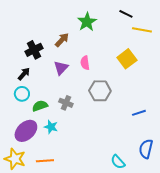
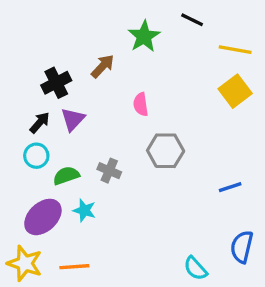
black line: (126, 14) -> (192, 20), moved
yellow square: (127, 59) -> (235, 91), moved
purple triangle: (61, 68) -> (73, 119), moved

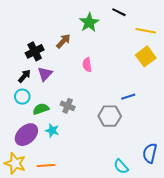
gray hexagon: (166, 151) -> (110, 116), moved
blue line: (230, 187) -> (128, 97), moved

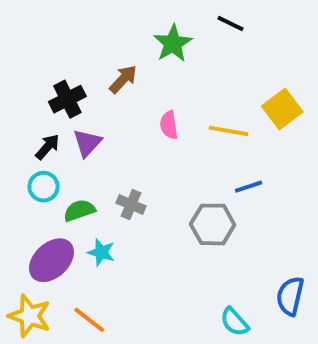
yellow line: (146, 31) -> (229, 131), moved
orange line: (46, 165) -> (89, 320), turned 42

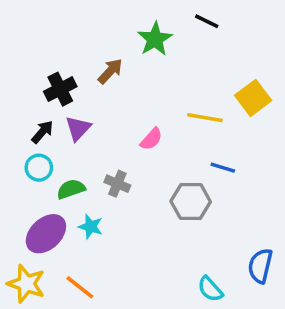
pink semicircle: (169, 125) -> (151, 139), moved, turned -130
blue line: (248, 187) -> (223, 168), turned 35

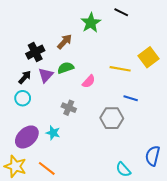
green semicircle: (71, 189) -> (66, 68), moved

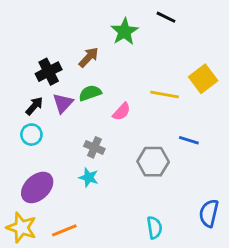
blue line: (131, 98) -> (189, 140), moved
cyan star: (53, 133) -> (89, 177), moved
orange line: (47, 168) -> (64, 230), turned -60
cyan semicircle: (123, 169) -> (154, 228), moved, turned -147

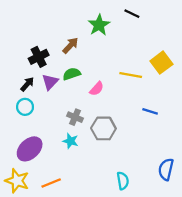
gray hexagon: (153, 162) -> (103, 128), moved

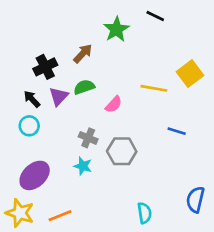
black arrow: (27, 84) -> (32, 99), turned -84

